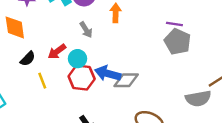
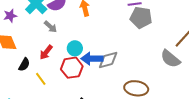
gray arrow: (86, 30) -> (51, 27), moved
cyan circle: (77, 59) -> (75, 48), moved
gray semicircle: (198, 99) -> (170, 59), turned 65

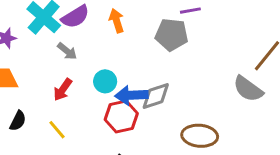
gray pentagon: (141, 17) -> (172, 35), moved
black semicircle: (24, 65) -> (18, 121), moved
red hexagon: (72, 68) -> (121, 117), moved

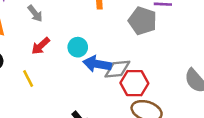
gray arrow: (67, 51) -> (35, 13), moved
red hexagon: (121, 117) -> (134, 83), moved

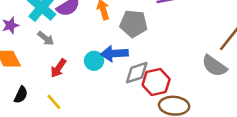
gray pentagon: (142, 21) -> (133, 24), moved
blue arrow: (97, 64) -> (114, 54), moved

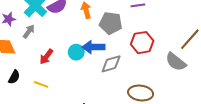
gray arrow: (46, 38) -> (29, 31), moved, turned -96
red hexagon: (156, 82) -> (142, 43), moved
yellow line: (54, 102) -> (41, 84), turned -32

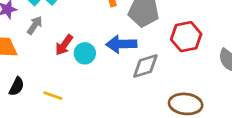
cyan circle: (76, 52) -> (85, 53), moved
red arrow: (46, 57) -> (64, 45), moved

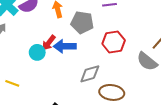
red arrow: (64, 45) -> (49, 43), moved
gray diamond: (145, 66) -> (90, 74), moved

